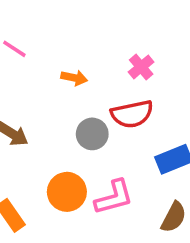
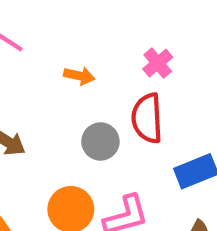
red semicircle: (132, 114) -> (147, 118), turned 99

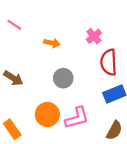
red semicircle: (147, 118) -> (109, 62), moved

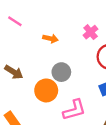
orange circle: (47, 114) -> (46, 90), moved

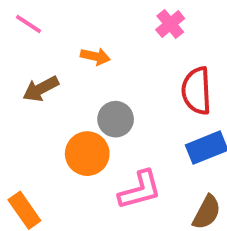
pink cross: (91, 32) -> (170, 24), moved
brown arrow: (14, 72) -> (41, 89), moved, turned 120

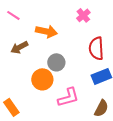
orange arrow: (95, 56) -> (46, 31), size x1.5

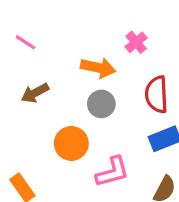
orange arrow: (46, 31) -> (98, 68), moved
gray circle: (56, 62) -> (101, 104), moved

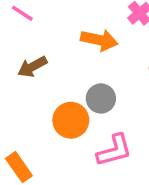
gray circle: (101, 104) -> (101, 98), moved

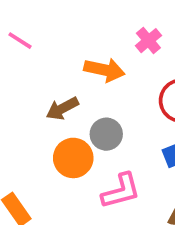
brown arrow: (32, 67) -> (62, 108), moved

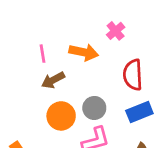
pink line: (20, 41) -> (42, 54), moved, turned 48
gray circle: (106, 134) -> (94, 108), moved

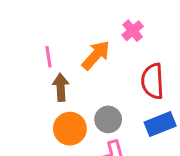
orange arrow: (84, 52) -> (96, 55), turned -60
brown arrow: (53, 80) -> (61, 87), turned 115

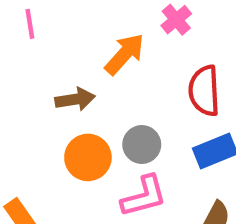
pink line: (48, 57) -> (30, 24), moved
brown arrow: (61, 87) -> (75, 99), turned 84

